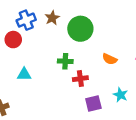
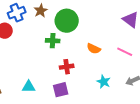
green cross: (65, 61) -> (53, 41), moved
cyan triangle: (24, 74) -> (29, 87), moved
purple square: (93, 103) -> (61, 90), moved

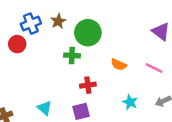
cyan triangle: (29, 87) -> (45, 108), turned 40

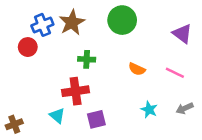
brown star: (58, 21) -> (72, 23), size x1.5
green circle: (88, 33) -> (122, 20), moved
red cross: (88, 85) -> (76, 91), moved, size x1.5

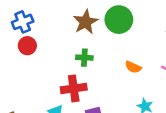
brown star: (72, 23) -> (86, 22), moved
blue cross: (42, 25) -> (23, 22), moved

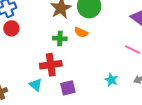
orange semicircle: (133, 67) -> (81, 32), moved

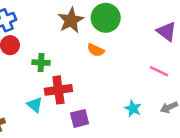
green cross: (60, 38) -> (41, 63), moved
cyan triangle: (36, 85) -> (35, 105), moved

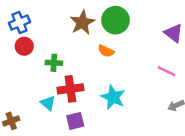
cyan star: (133, 109) -> (113, 97), moved, size x1.5
purple square: (80, 118) -> (75, 121), moved

